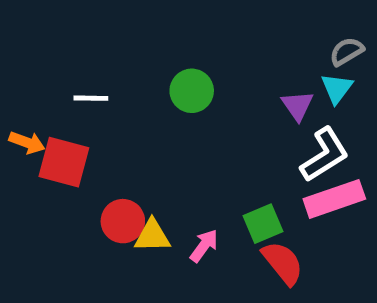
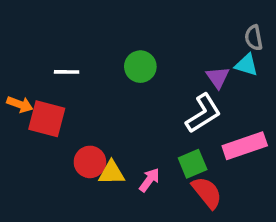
gray semicircle: (347, 51) -> (254, 38), turned -70
cyan triangle: (337, 88) -> (246, 65), turned -50
white L-shape: (324, 155) -> (203, 113), moved

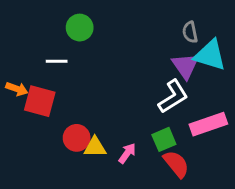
gray semicircle: (254, 38) -> (190, 32), moved
cyan triangle: (246, 65) -> (210, 55), size x1.6
green circle: (140, 67) -> (80, 28), moved
purple triangle: (218, 77) -> (185, 66), size x1.4

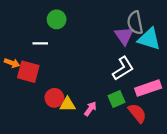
gray semicircle: (190, 32) -> (135, 23), size x1.5
purple triangle: (185, 66) -> (124, 36), moved
red semicircle: (176, 164) -> (137, 113), moved

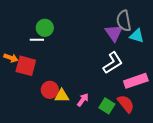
green circle: (57, 19) -> (45, 28), moved
cyan triangle: (149, 39) -> (137, 36), size x0.7
green square: (117, 99) -> (107, 106), moved, turned -35

